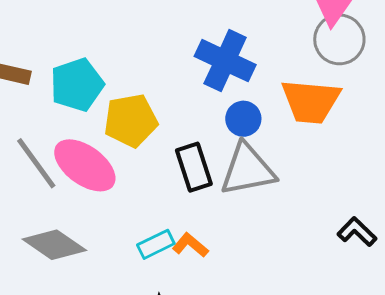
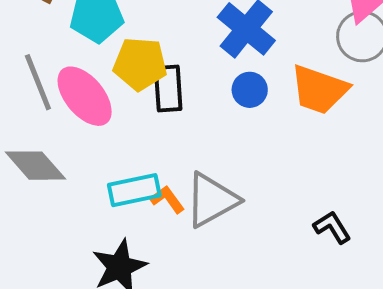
black rectangle: (194, 167) -> (168, 89), moved
gray triangle: (248, 170) -> (212, 200), moved, turned -32
cyan rectangle: (156, 244) -> (134, 190), size x1.4

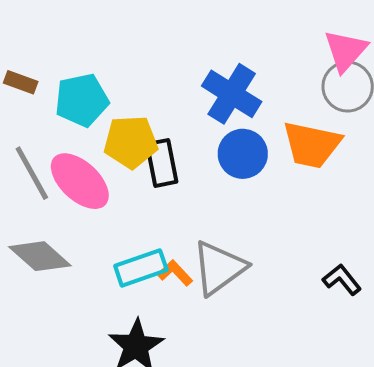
blue circle: (250, 90) -> (243, 154), size x1.4

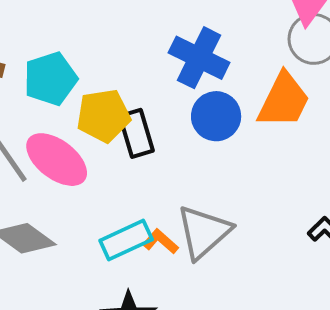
orange trapezoid: (312, 145) -> (284, 100), turned -70

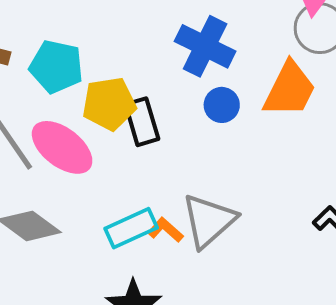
cyan pentagon: (50, 79) -> (56, 67), turned 30
blue circle: (216, 116) -> (222, 105), size x0.7

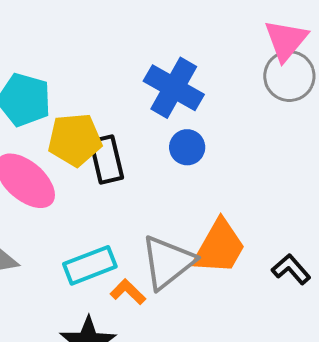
orange trapezoid: (290, 89) -> (219, 247), moved
orange L-shape: (165, 230) -> (128, 292), moved

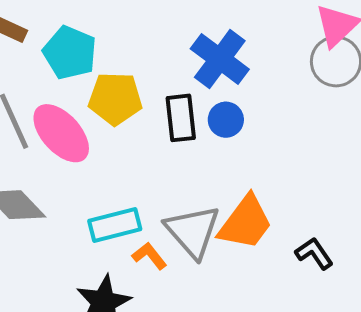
black rectangle: (107, 160) -> (181, 118), moved
gray triangle: (168, 262) -> (193, 231), turned -40

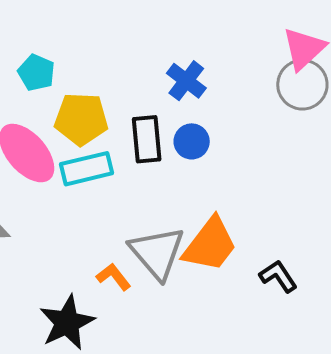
cyan pentagon: (70, 53) -> (36, 73), size x0.7
blue cross: (220, 59) -> (186, 81), size x0.7
cyan rectangle: (115, 225) -> (87, 169), moved

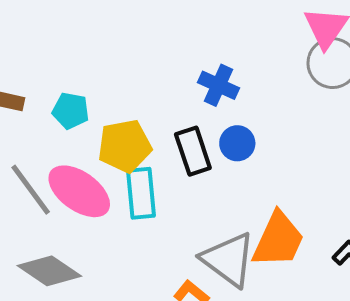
cyan rectangle: (87, 169) -> (141, 193), turned -69

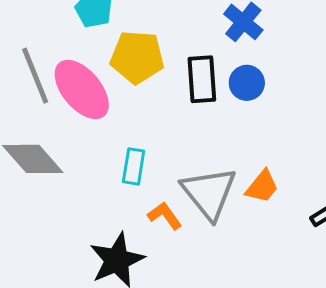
cyan rectangle: (141, 193) -> (134, 166), moved, size x0.7
orange trapezoid: (278, 240) -> (262, 187), size x0.6

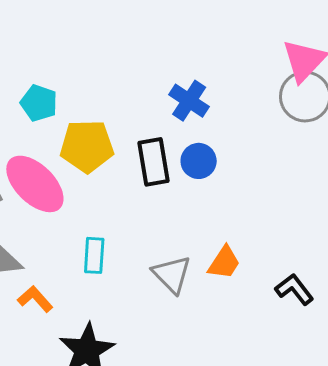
gray triangle: (209, 193) -> (172, 274), size x0.7
orange L-shape: (165, 216) -> (35, 299), moved

